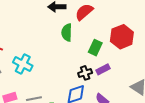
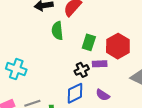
red hexagon: (122, 37) -> (118, 46), moved
purple rectangle: (103, 69) -> (100, 64), turned 32

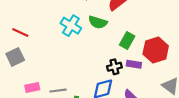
green semicircle: (57, 31) -> (98, 22), turned -78
cyan cross: (16, 69) -> (71, 26), moved

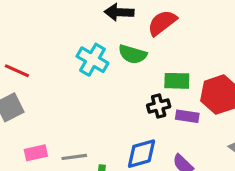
green rectangle: (127, 40) -> (177, 81), turned 63
black cross: (114, 67) -> (159, 106), moved

